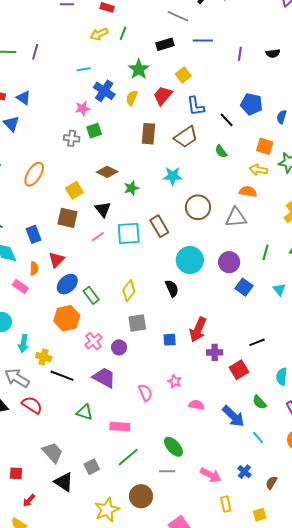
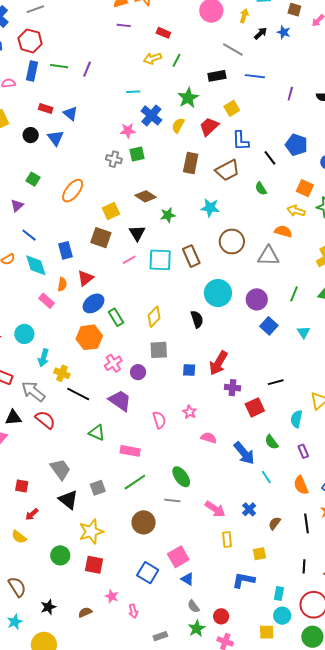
yellow star: (107, 510) -> (91, 532), moved

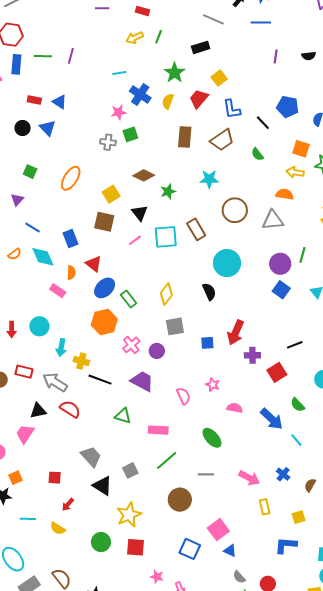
blue line: (255, 76) -> (261, 23), moved
red triangle: (85, 278) -> (94, 264), turned -36
purple circle: (257, 299) -> (280, 264), moved
green ellipse: (181, 477) -> (212, 438), moved

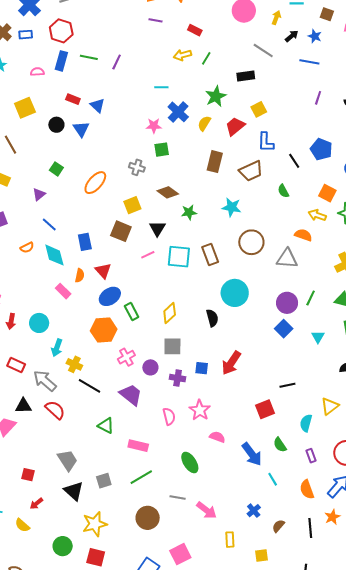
gray cross: (108, 142) -> (137, 167), moved
purple cross: (252, 355) -> (178, 378), moved
pink star: (213, 385) -> (200, 410), size x1.5
pink arrow: (249, 478) -> (206, 510), moved

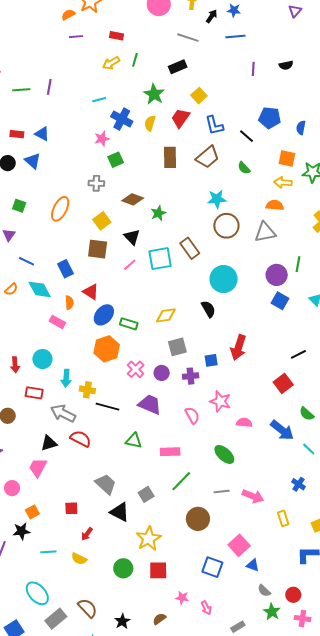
cyan star: (232, 207) -> (217, 199), moved
green rectangle: (132, 311) -> (129, 324), turned -30
yellow diamond: (170, 313) -> (166, 315), turned 50
red rectangle: (16, 365) -> (34, 393), moved

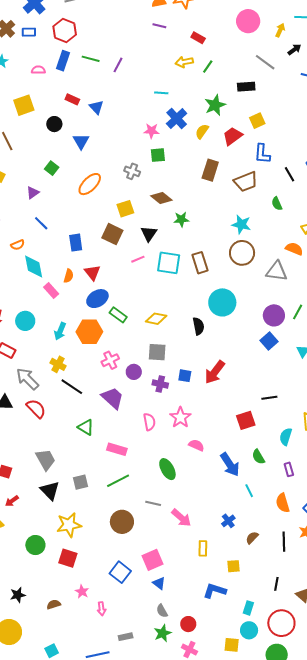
blue triangle: (33, 161) -> (81, 141), moved
cyan diamond: (40, 289) -> (34, 267), moved
cyan arrow: (66, 378) -> (60, 331), moved

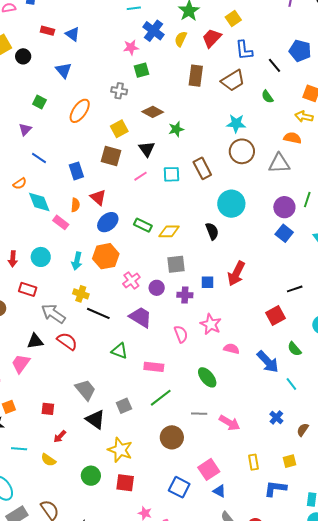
black circle: (54, 124) -> (23, 56), moved
cyan square: (169, 263) -> (171, 174), size x0.7
green rectangle: (118, 315) -> (143, 225), moved
yellow star: (69, 525) -> (120, 450), turned -30
yellow rectangle: (203, 548) -> (254, 462), moved

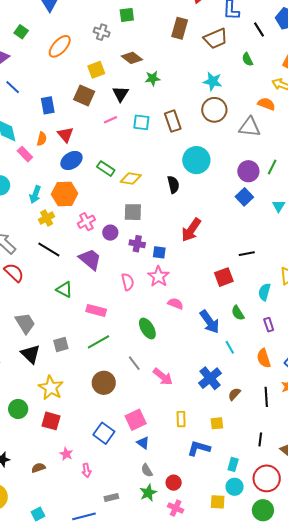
blue square: (208, 282) -> (159, 252), moved
yellow cross: (81, 294) -> (47, 218), moved, turned 35
gray line: (199, 414) -> (134, 363), turned 42
blue cross: (276, 417) -> (210, 378), size x1.6

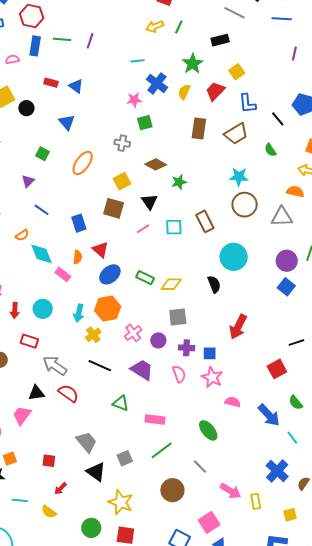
pink semicircle: (128, 282) -> (179, 374), moved
pink arrow: (163, 377) -> (231, 491), moved
yellow rectangle: (181, 419) -> (256, 501), moved

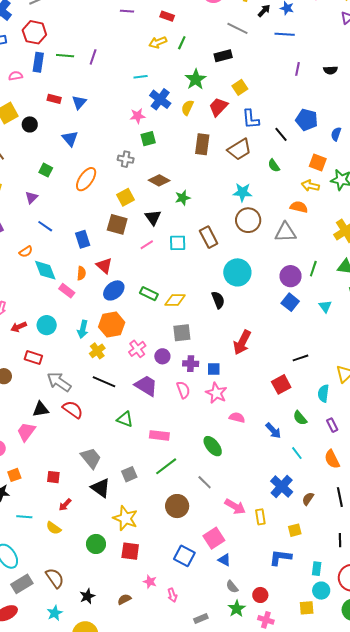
blue triangle: (76, 86) -> (79, 102), turned 35
red arrow: (15, 310) -> (19, 327), turned 63
blue arrow: (269, 415) -> (273, 431), size x0.7

